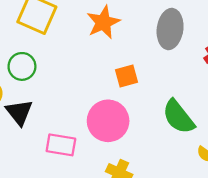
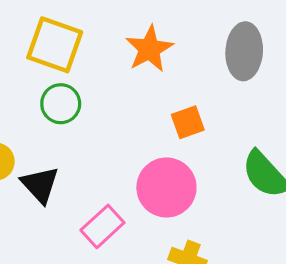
green circle: (22, 66) -> (61, 104), moved
pink rectangle: (61, 145) -> (102, 226), turned -48

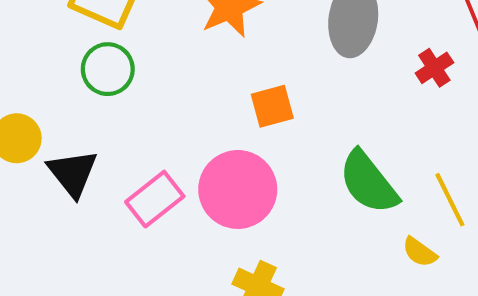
pink rectangle: (102, 226) -> (155, 199), moved

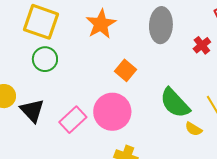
orange square: (272, 106) -> (126, 70), turned -30
yellow semicircle: (420, 252) -> (194, 129), moved

